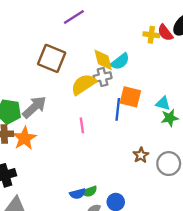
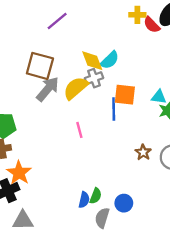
yellow cross: (151, 35) -> (137, 15), moved
gray arrow: (34, 107) -> (48, 89), moved
orange star: (24, 138) -> (19, 173), moved
green semicircle: (89, 191) -> (96, 196), turned -42
blue semicircle: (78, 194) -> (84, 200), turned -56

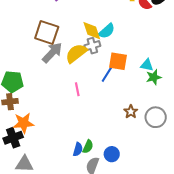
blue line: (114, 109) -> (108, 73), turned 30
orange star: (19, 173) -> (23, 123), turned 30

